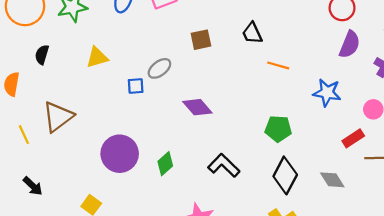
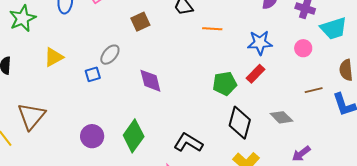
purple diamond: (197, 107) -> (150, 81), turned 40
red rectangle: (353, 138) -> (256, 74), moved
purple circle: (120, 154) -> (92, 136), size x0.7
green diamond: (165, 164) -> (134, 136), size x1.5
black L-shape: (224, 165) -> (188, 143), moved

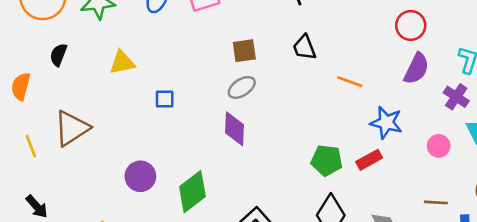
orange line: (212, 29) -> (350, 82), moved
gray ellipse: (110, 55) -> (242, 87), moved

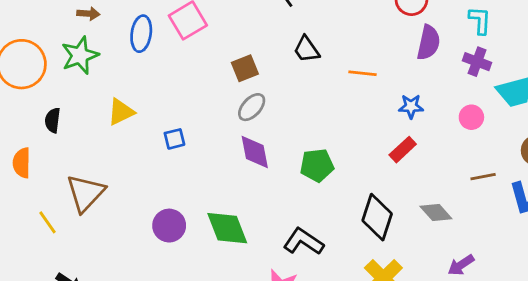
blue star: (386, 123) -> (411, 106), size x0.7
green pentagon: (327, 160) -> (317, 165), moved
green diamond: (192, 192) -> (227, 228), turned -60

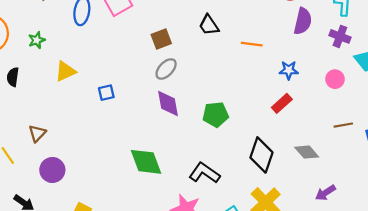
green star: (80, 55) -> (37, 40), moved, size x0.6
brown triangle: (85, 193) -> (37, 133), size x0.6
purple circle: (169, 226) -> (52, 170), moved

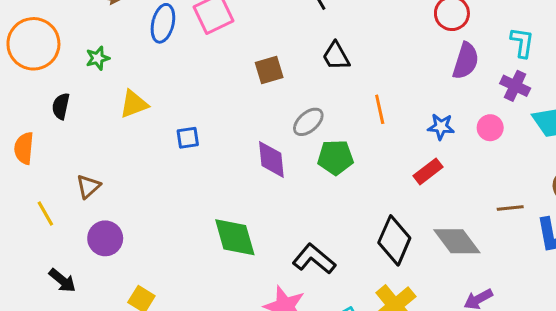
orange line: (252, 44) -> (380, 109), moved, turned 66
gray ellipse: (166, 69) -> (308, 122), moved
pink circle: (335, 79) -> (490, 128), moved
green pentagon: (216, 115) -> (335, 157), moved
gray diamond: (307, 152) -> (457, 241), size x1.4

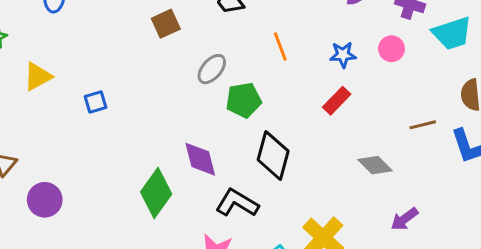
purple diamond: (271, 159) -> (200, 159), moved
green diamond: (235, 237) -> (156, 193), turned 60
purple circle: (105, 238) -> (45, 200), moved
black diamond: (394, 240) -> (273, 155), moved
gray diamond: (457, 241) -> (375, 165), size x0.7

